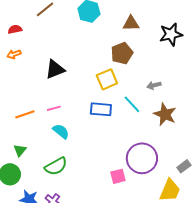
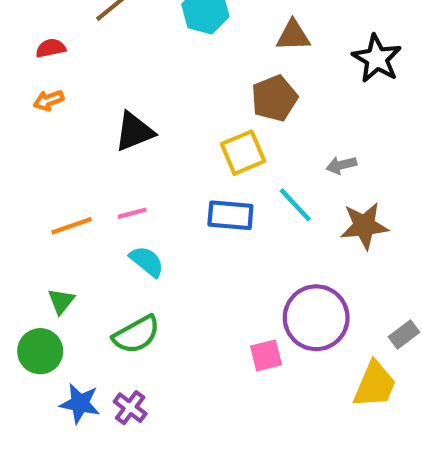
black star: (171, 34) -> (377, 59), turned -30
brown star: (165, 114) -> (364, 226), turned -30

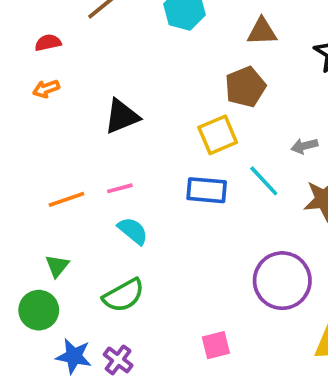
pink square: (266, 355) -> (216, 345), moved

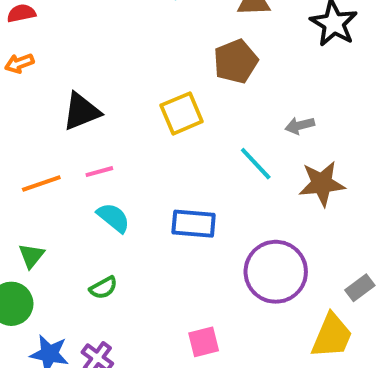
black triangle: (122, 116) -> (81, 111), moved
yellow square: (218, 135) -> (182, 113), moved
blue rectangle: (207, 190) -> (194, 224), moved
green semicircle: (124, 295) -> (103, 288), size x0.6

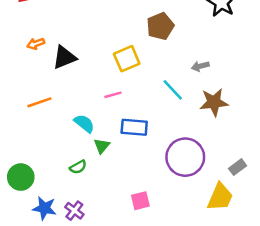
orange arrow: (19, 63) -> (36, 44), moved
pink line: (99, 172) -> (113, 95), moved
green triangle: (31, 256) -> (102, 146), moved

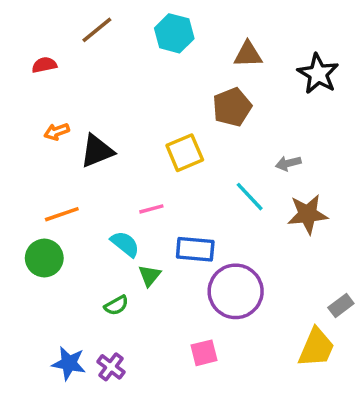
pink line: (113, 95) -> (151, 209), moved
purple circle: (185, 157) -> (236, 291), moved
green circle: (21, 177) -> (44, 258), moved

